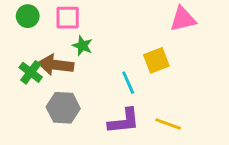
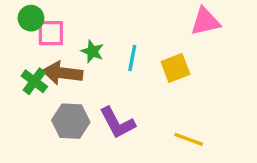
pink square: (68, 18) -> (51, 33), moved
cyan line: (128, 83) -> (132, 58), moved, turned 35
purple L-shape: (124, 121) -> (117, 123), moved, turned 68

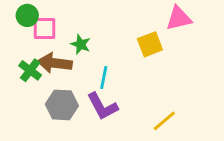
cyan line: (132, 58) -> (104, 78), moved
yellow square: (175, 68) -> (150, 44), moved
yellow line: (189, 139) -> (164, 121), turned -60

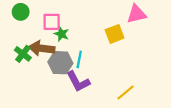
pink square: (45, 28) -> (52, 22), moved
gray hexagon: (62, 105) -> (60, 63), moved

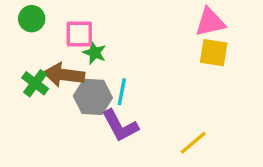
yellow square: (115, 34) -> (214, 53), moved, turned 30

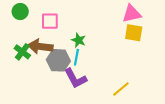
green star: (95, 53) -> (79, 40), moved

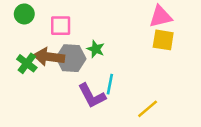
cyan line: (76, 57) -> (110, 84), moved
gray hexagon: (58, 60) -> (71, 58), moved

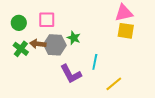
green circle: (24, 14) -> (19, 23), moved
brown arrow: (49, 57) -> (38, 44), size x0.7
cyan line: (110, 84) -> (95, 62), moved

